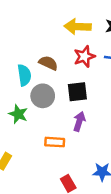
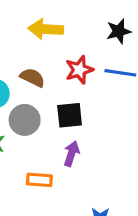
yellow arrow: (78, 27) -> (46, 29), moved

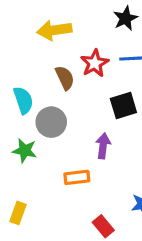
brown semicircle: (33, 78) -> (65, 78), moved, turned 50
black square: (70, 115) -> (123, 105), moved

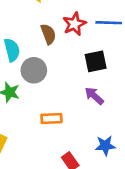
purple arrow: (103, 146) -> (94, 96), moved, turned -60

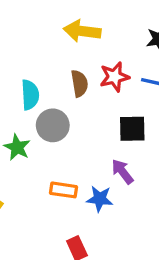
blue star: (105, 146) -> (100, 199), moved

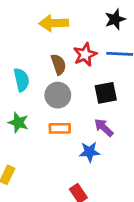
gray circle: (53, 125) -> (58, 95), moved
orange rectangle: (64, 190) -> (60, 128), moved

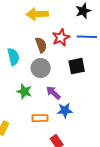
green star: (18, 123) -> (24, 91), moved
orange rectangle: (60, 128) -> (40, 118), moved
purple arrow: (104, 128) -> (53, 93), moved

